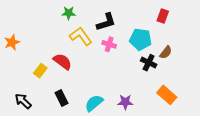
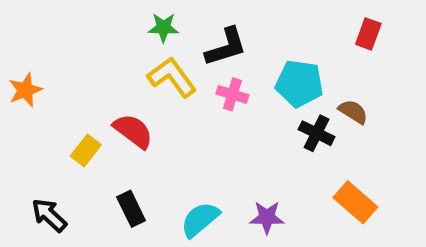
green star: (69, 13) -> (163, 28), moved
red rectangle: (163, 16) -> (368, 34), moved
brown semicircle: (166, 52) -> (353, 112), turned -96

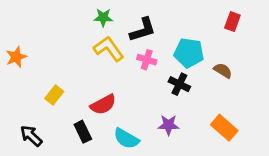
red semicircle: (133, 131) -> (103, 105), moved, turned 115
black cross: (317, 133) -> (179, 84), moved
purple star: (267, 217) -> (169, 125), moved
cyan semicircle: (200, 219) -> (126, 139), turned -110

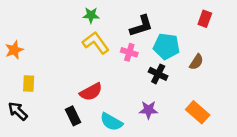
black L-shape: (143, 30) -> (141, 26), moved
brown semicircle: (223, 71) -> (196, 62), turned 91
yellow rectangle: (54, 95) -> (29, 83), moved, turned -35
black arrow: (31, 136) -> (18, 111), moved

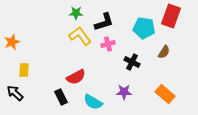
red rectangle: (205, 19) -> (171, 16), size x1.6
black L-shape: (141, 26) -> (104, 22), moved
cyan pentagon: (166, 46) -> (144, 28), moved
pink cross: (129, 52) -> (108, 44), turned -32

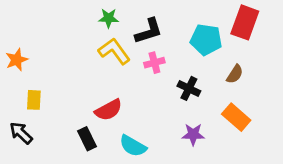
purple star: (124, 92) -> (193, 134), moved
orange rectangle: (165, 94) -> (236, 117), moved

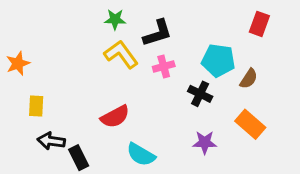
red rectangle: (245, 22) -> (259, 24), size x0.7
cyan pentagon: (206, 40) -> (218, 60), moved
black arrow: (21, 133) -> (51, 141), moved, turned -35
black rectangle: (87, 139) -> (79, 158), moved

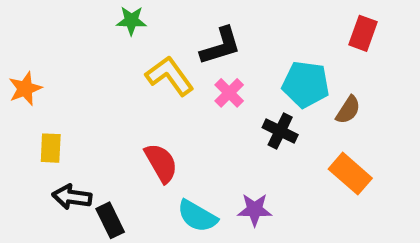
green star: (115, 19) -> (131, 21), moved
pink cross: (164, 66) -> (229, 93), turned -30
red semicircle: (115, 117) -> (161, 163), turned -92
purple star: (205, 142) -> (255, 210), moved

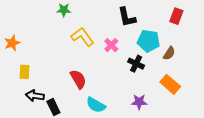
black L-shape: (221, 46) -> (127, 17), moved, turned 95
purple star: (255, 210) -> (139, 102), moved

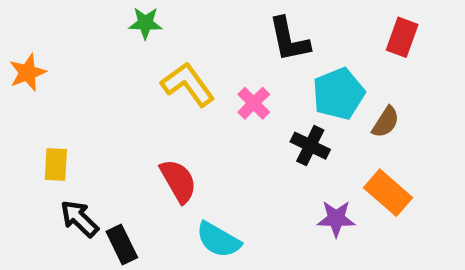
cyan pentagon: (148, 41) -> (339, 94), turned -30
orange star: (12, 43) -> (28, 73), moved
black arrow: (35, 96) -> (79, 219), turned 36
purple star: (139, 102) -> (336, 219), moved

